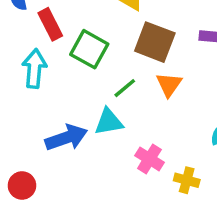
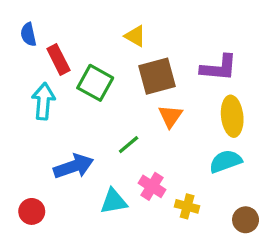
brown square: (155, 42) -> (157, 76), turned -36
green line: (125, 88) -> (129, 145), moved
cyan triangle: (109, 122) -> (114, 201), moved

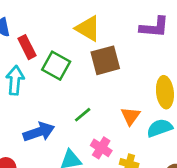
yellow triangle: (135, 36) -> (88, 28), size x1.5
purple L-shape: (219, 68) -> (154, 27), moved
orange triangle: (170, 116) -> (130, 116), moved

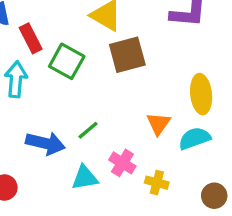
green line: (83, 115) -> (88, 130), moved
blue arrow: (39, 132) -> (45, 143), turned 32

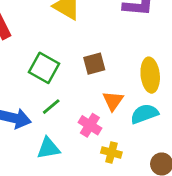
brown square: (127, 55) -> (94, 64), moved, size x0.7
green square: (67, 61) -> (44, 68), moved
pink cross: (122, 163) -> (90, 125), moved

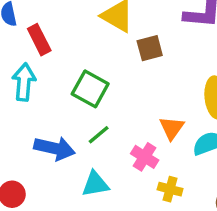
brown square: (94, 64) -> (150, 48), moved

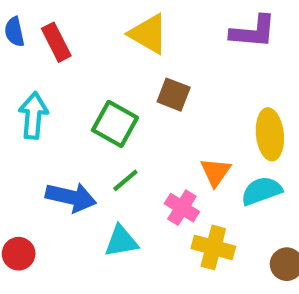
red rectangle: (39, 40) -> (56, 42), moved
brown square: (150, 48) -> (174, 95), moved, turned 36
yellow cross: (170, 189) -> (213, 247), size x1.4

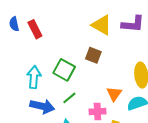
yellow triangle: (148, 34) -> (102, 25), moved
cyan arrow: (33, 115) -> (34, 77), moved
pink cross: (182, 208) -> (97, 111), turned -35

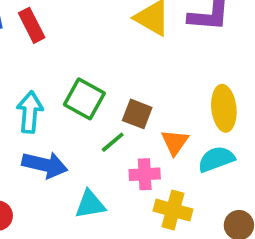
brown square: (93, 55) -> (137, 114), moved
green line: (69, 98) -> (113, 142), moved

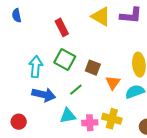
red rectangle: (32, 25) -> (62, 27), moved
green line: (113, 142) -> (76, 90), moved
pink cross: (145, 174) -> (90, 123), moved

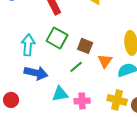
green line: (76, 90) -> (76, 67), moved
yellow cross: (112, 119) -> (117, 100), moved

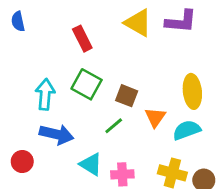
cyan triangle: (60, 94) -> (91, 164), turned 42
red circle: (11, 100) -> (22, 162), moved

